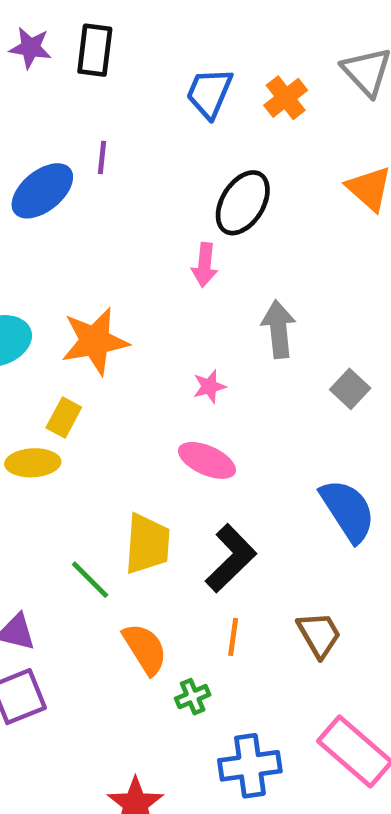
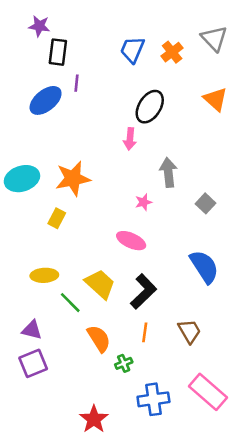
black rectangle: (95, 50) -> (58, 52), moved
pink star: (209, 386) -> (144, 202), moved
yellow ellipse: (33, 463) -> (44, 275), moved
yellow trapezoid: (147, 544) -> (100, 284), turned -52

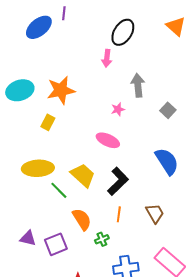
yellow ellipse: (44, 275) -> (38, 168), size x1.4
purple triangle: (32, 330) -> (28, 238), moved
purple square: (33, 363) -> (56, 244), moved

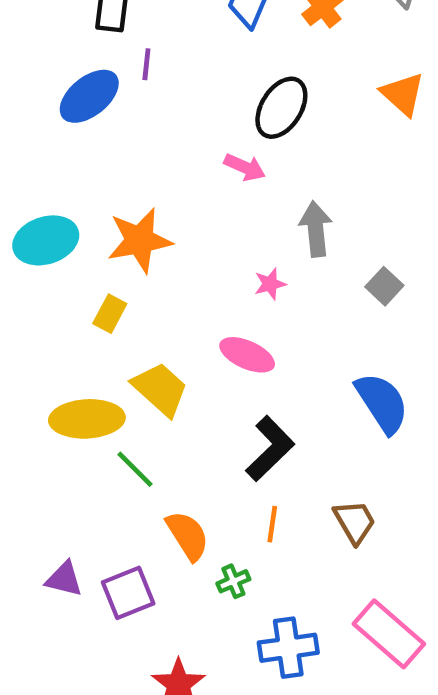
pink arrow: (107, 58) -> (245, 167), turned -72
yellow trapezoid: (83, 175) -> (160, 389), moved

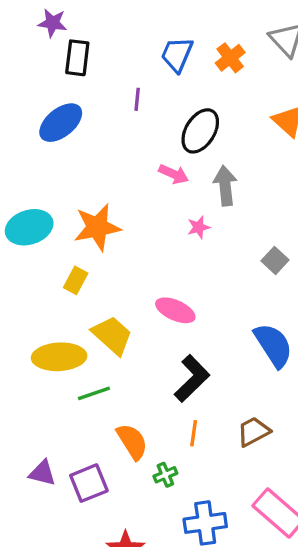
purple line: (146, 64) -> (137, 99), moved
gray arrow: (316, 229) -> (225, 186), moved
pink star: (270, 284) -> (199, 227), moved
green line: (135, 469) -> (94, 393), turned -64
brown trapezoid: (355, 522) -> (253, 432), turned -88

